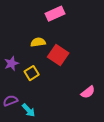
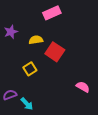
purple star: (11, 63) -> (11, 32), moved
pink semicircle: (88, 92) -> (83, 87), turned -112

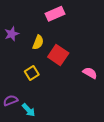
yellow semicircle: (36, 40) -> (38, 42), turned 120
pink semicircle: (83, 87) -> (90, 73), moved

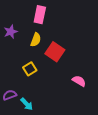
pink rectangle: (55, 14) -> (40, 15), moved, turned -54
pink semicircle: (90, 73) -> (79, 81), moved

